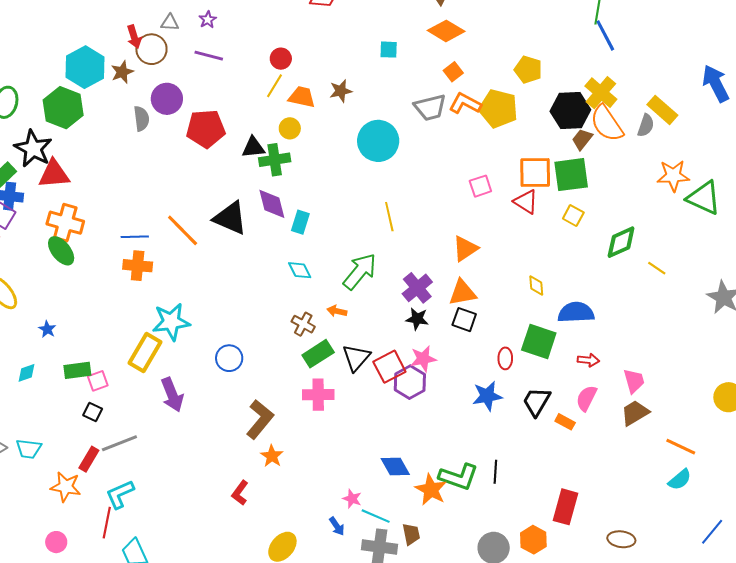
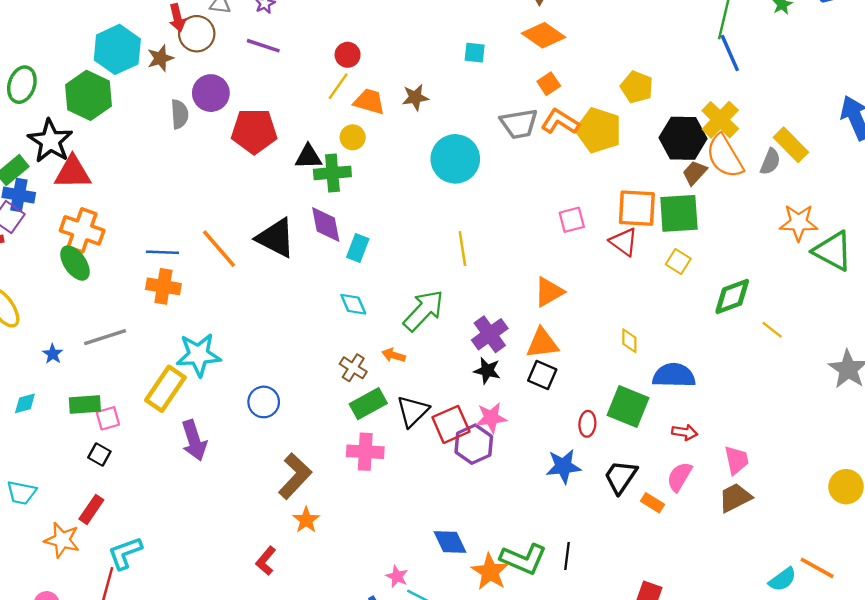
gray line: (119, 443) -> (105, 337), moved
orange line: (681, 447) -> (817, 568), moved

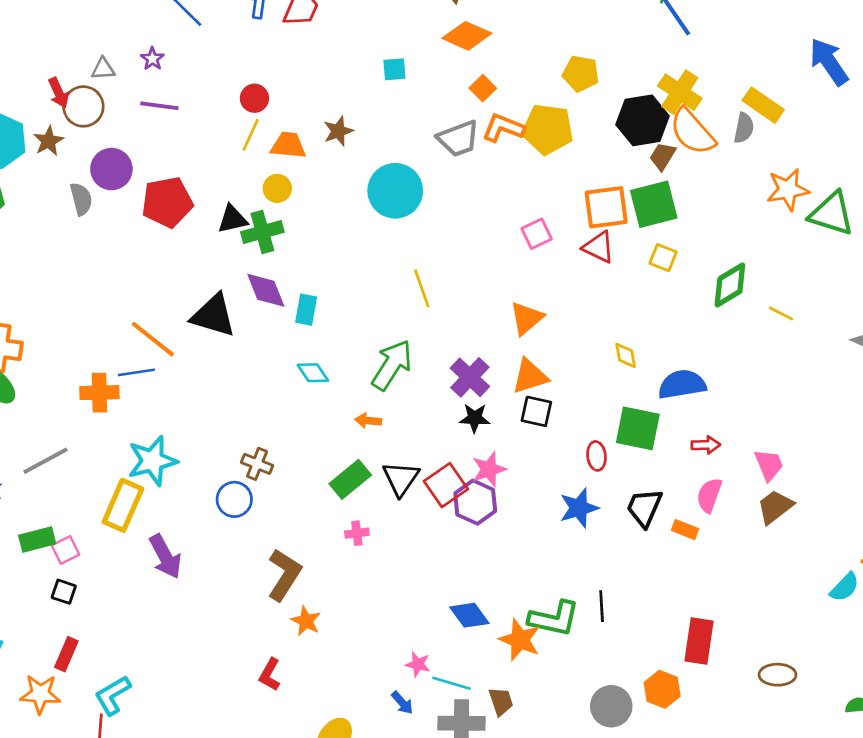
blue line: (162, 252) -> (136, 372), moved
brown cross: (353, 368) -> (257, 464), moved
pink cross: (365, 452) -> (357, 533), size x0.6

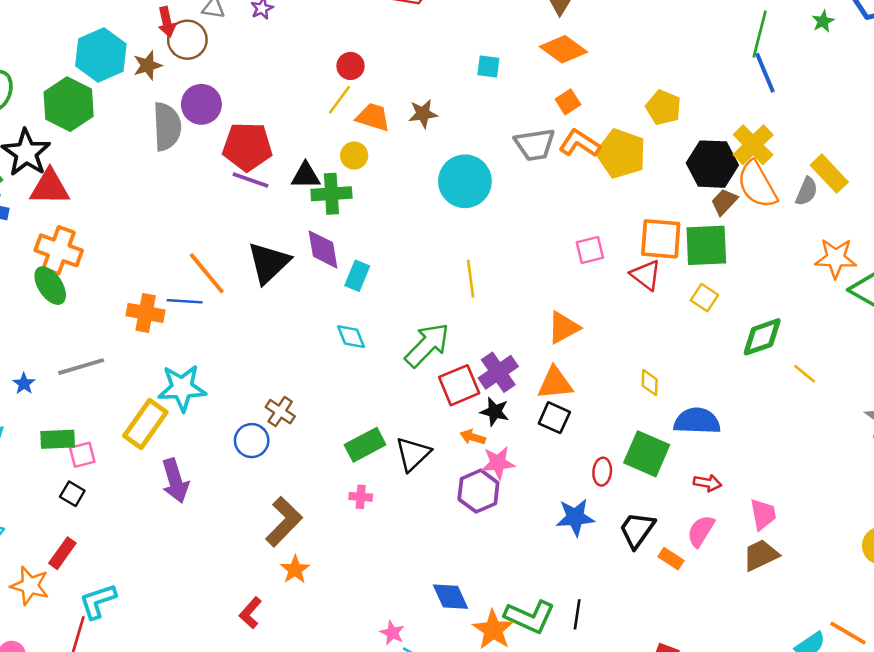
purple line: (159, 106) -> (251, 180), moved
gray semicircle: (81, 199) -> (167, 127), size x1.5
black triangle: (213, 315) -> (269, 263), turned 48
orange arrow: (368, 421) -> (473, 437), moved
red square: (446, 485) -> (459, 385), moved

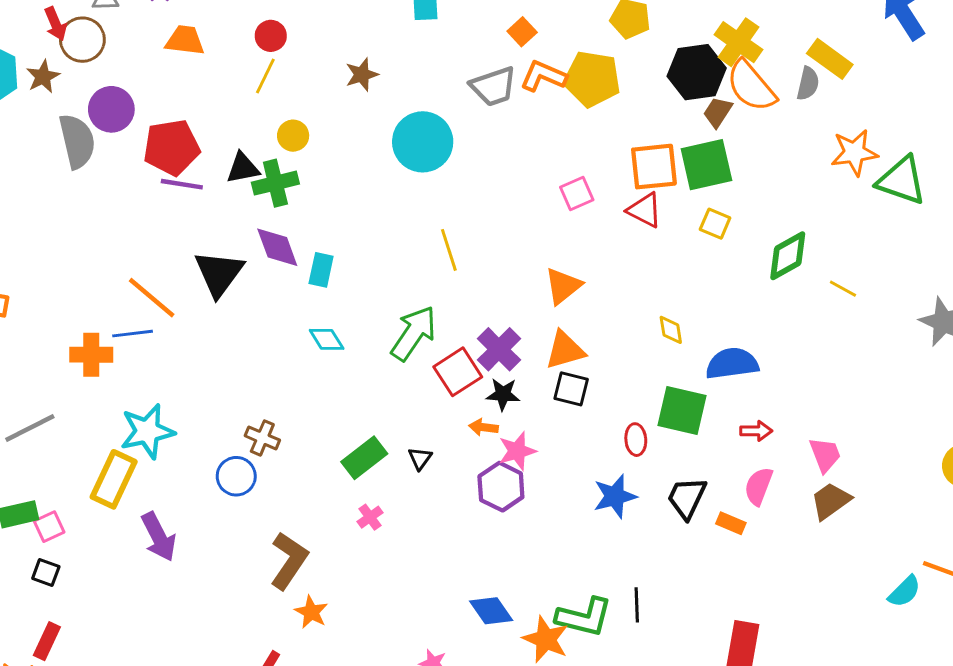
orange trapezoid: (373, 117) -> (185, 40), moved
black triangle: (413, 454) -> (420, 458), size x0.6
pink cross: (361, 497) -> (370, 517), turned -30

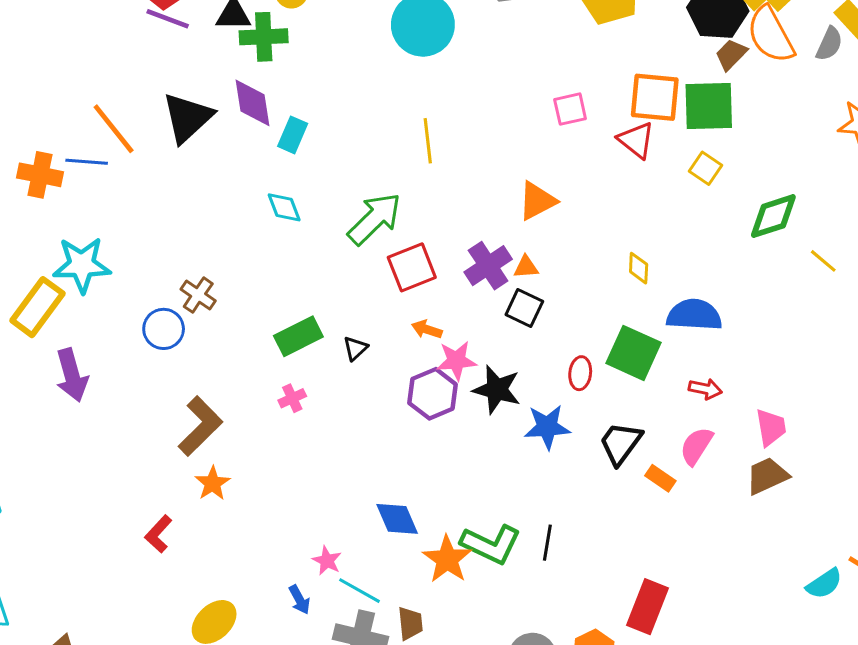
purple cross: (499, 349) -> (488, 266), moved
orange triangle: (565, 350) -> (526, 267), size x0.6
black star: (503, 394) -> (497, 390), moved, size x1.4

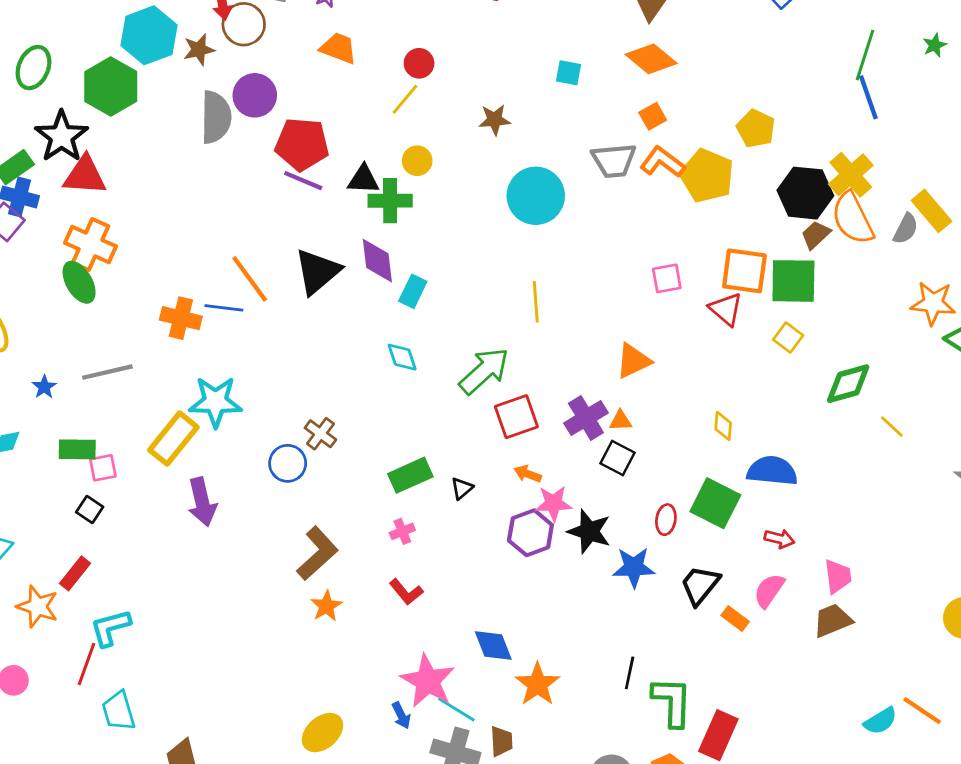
red L-shape: (158, 534) -> (406, 592), moved, turned -84
green L-shape: (491, 544) -> (672, 702), moved, turned -116
pink star: (327, 561) -> (428, 681), size x2.0

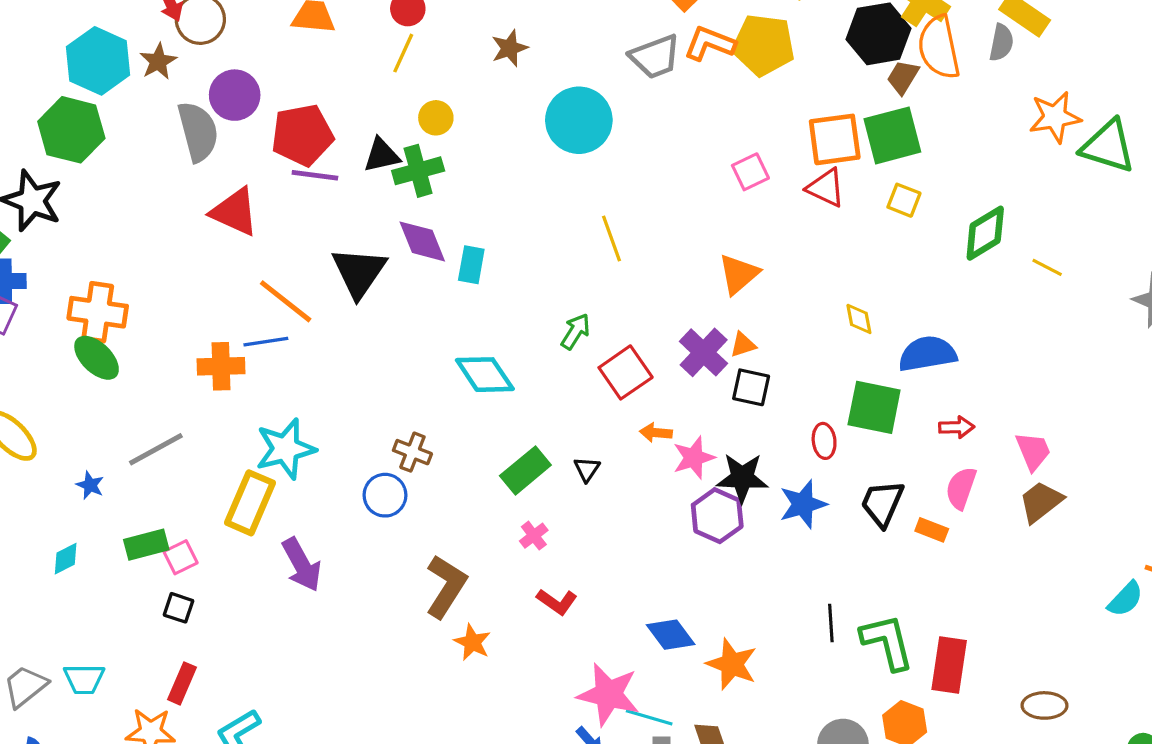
red triangle: (85, 175) -> (235, 212), moved, turned 36
orange semicircle: (853, 218) -> (939, 47), turned 30
cyan diamond: (402, 357) -> (485, 375), moved, size x1.5
green arrow: (484, 371) -> (576, 331), size x0.6
purple hexagon: (530, 533) -> (717, 516), moved

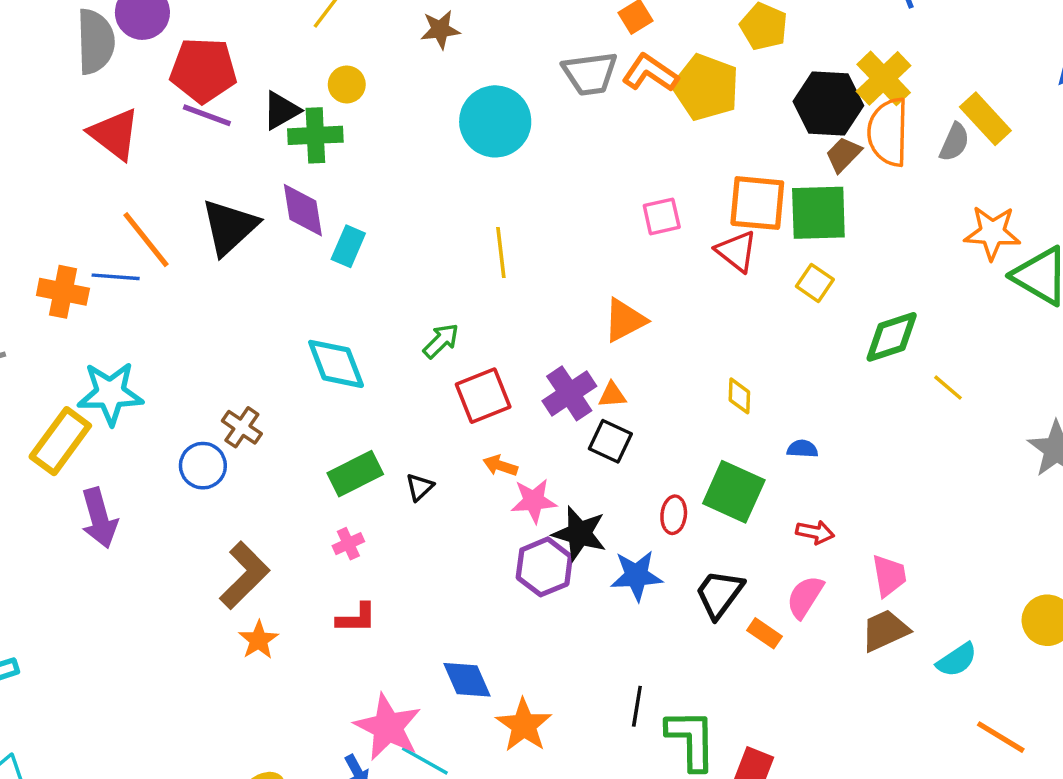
black triangle: (382, 155) -> (281, 110), turned -30
blue semicircle: (927, 354) -> (802, 449), size x0.5
cyan semicircle: (1125, 599) -> (957, 660), moved
red L-shape: (557, 602) -> (356, 618), turned -48

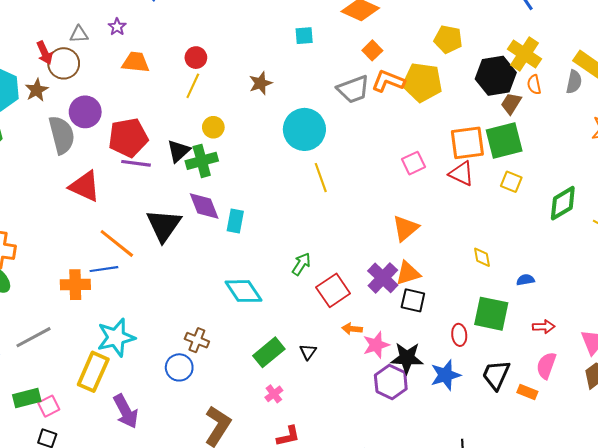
orange semicircle: (888, 132) -> (534, 85), size x0.5
yellow line: (501, 253) -> (321, 178), moved
orange triangle: (612, 395) -> (408, 273), size x1.5

